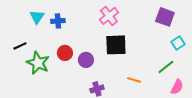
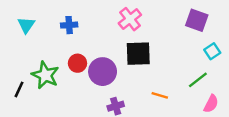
cyan triangle: (37, 17) -> (26, 25), moved
black line: (20, 46) -> (19, 89), moved, turned -40
purple circle: (86, 60) -> (103, 72), size x1.5

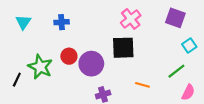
pink cross: (130, 19) -> (131, 19), moved

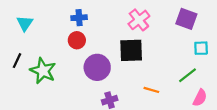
blue cross: (62, 22) -> (79, 18), moved
cyan square: (189, 46) -> (201, 48), turned 32
red circle: (69, 56) -> (77, 40), moved
black line: (17, 80) -> (17, 61), moved

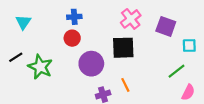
purple square: (186, 19) -> (166, 26), moved
black line: (17, 61) -> (16, 57), turned 32
orange line: (151, 90) -> (125, 85), moved, turned 48

